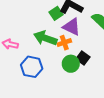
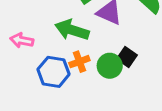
orange cross: (64, 43) -> (79, 62), moved

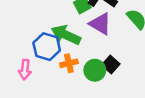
pink arrow: (22, 40) -> (25, 70), moved, turned -102
blue hexagon: (54, 72) -> (47, 47), moved

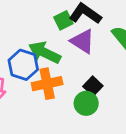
orange cross: (69, 63) -> (47, 84), size x1.5
green circle: (95, 70) -> (86, 103), moved

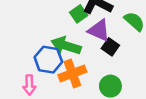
black square: (93, 86) -> (110, 47), moved

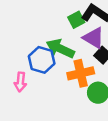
orange cross: (72, 73) -> (81, 73), moved

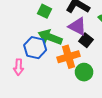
green square: (76, 20) -> (45, 11), moved, turned -32

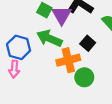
purple triangle: (77, 26) -> (62, 15), moved, turned 30
blue hexagon: (35, 48) -> (19, 47), moved

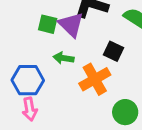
green arrow: (49, 38) -> (64, 58), size x0.6
green circle: (84, 77) -> (125, 112), moved

